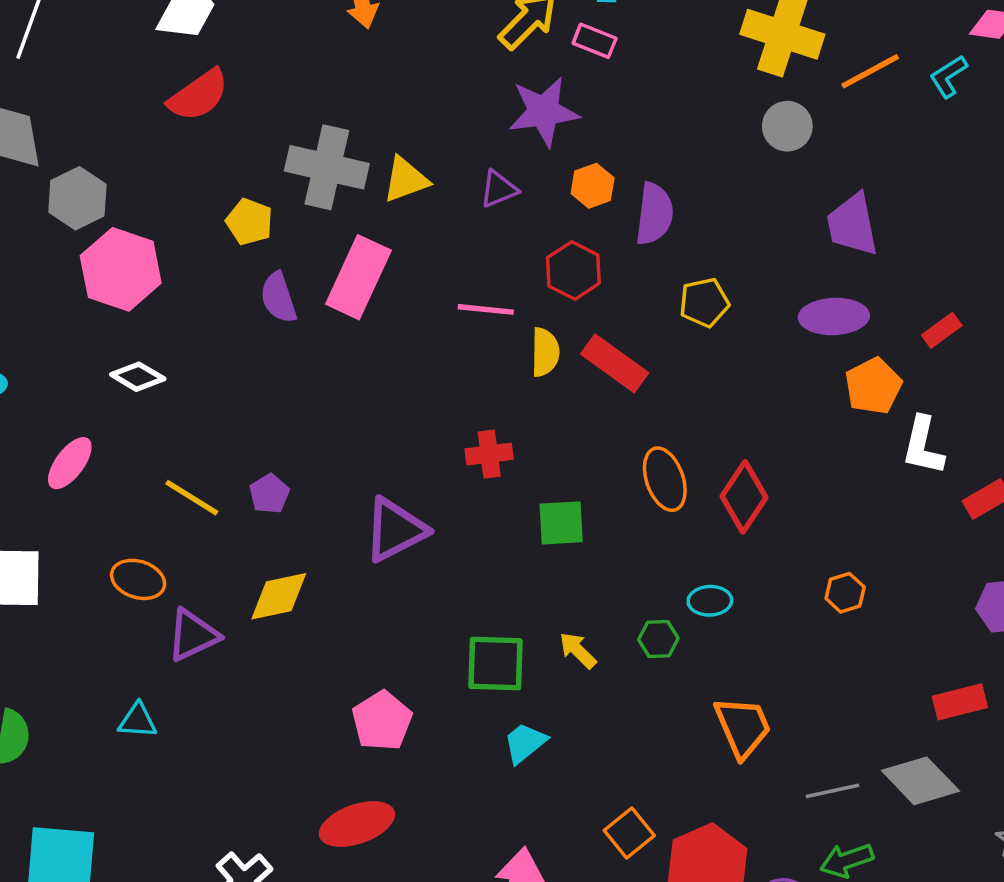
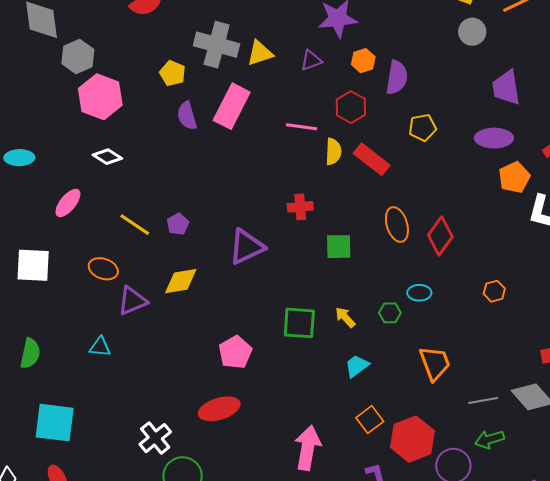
cyan trapezoid: (525, 743) -> (357, 366), moved

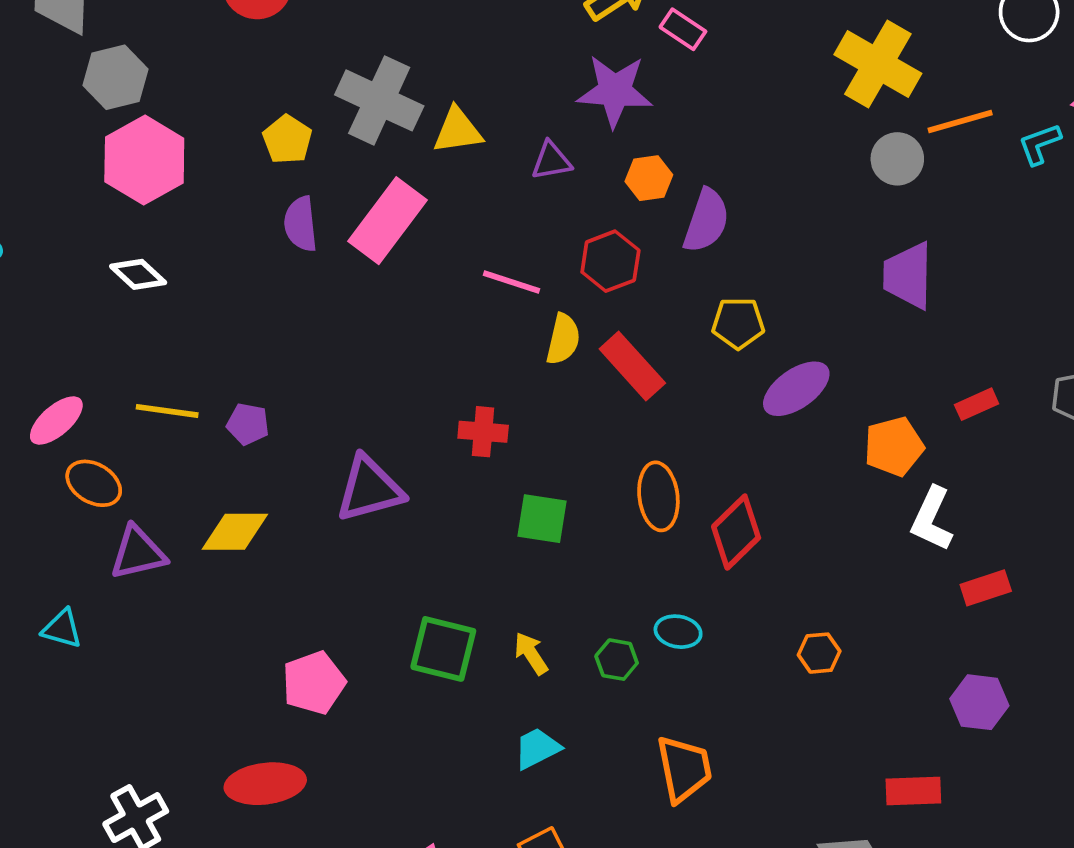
gray circle: (472, 32) -> (897, 159), moved
purple ellipse: (494, 138) -> (796, 389), moved, turned -45
pink ellipse: (68, 203) -> (56, 421), moved
purple pentagon: (178, 224) -> (248, 424), turned 30
yellow line: (135, 225) -> (167, 411), turned -36

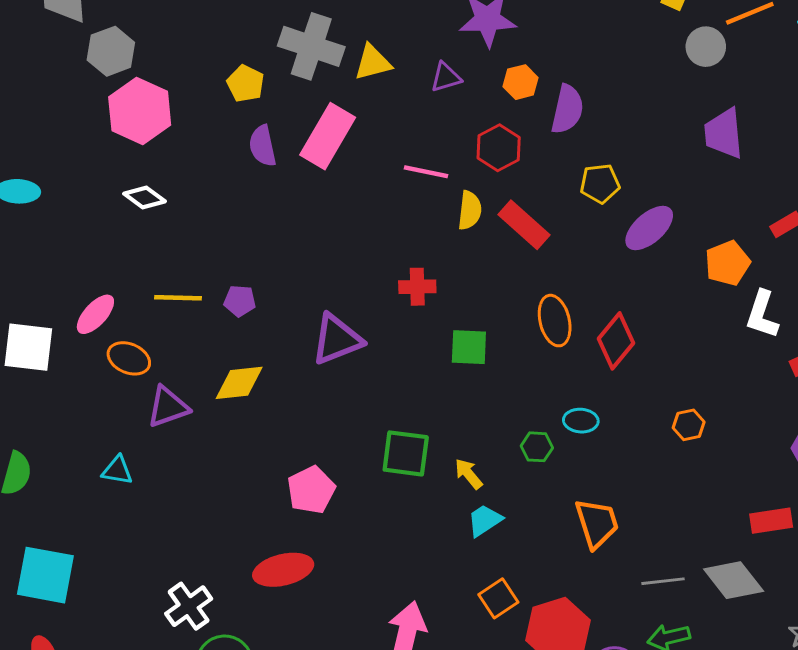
yellow arrow: (531, 653) -> (469, 474), moved

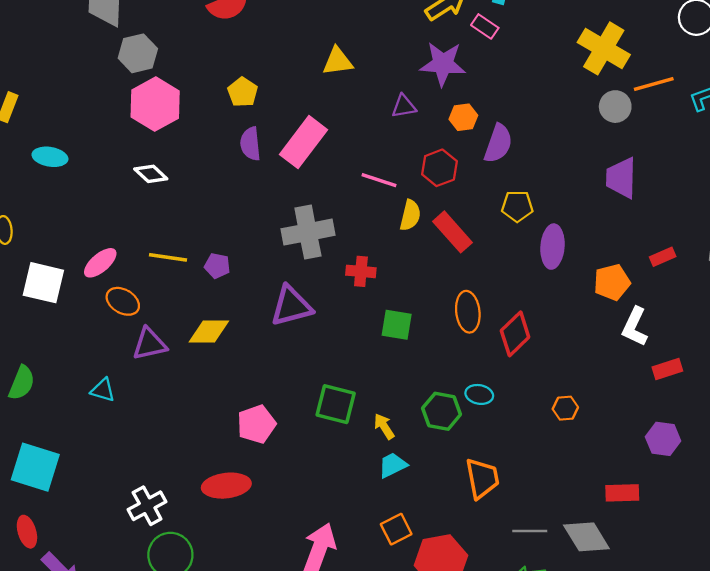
gray cross: (311, 46) -> (308, 232), moved, turned -36
yellow triangle: (373, 62) -> (338, 61), moved
purple ellipse: (649, 228) -> (553, 247), turned -51
green hexagon: (537, 447) -> (442, 411), size x1.5

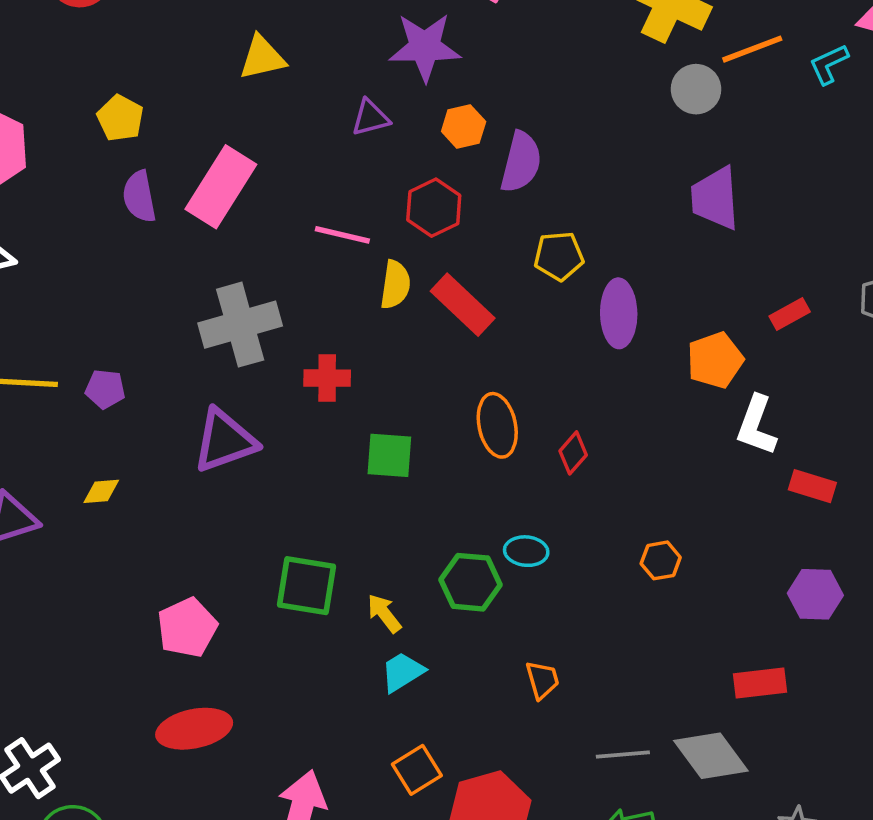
yellow diamond: (209, 331) -> (101, 491), size x0.6
red diamond: (515, 334) -> (573, 453), size x0.6
red rectangle: (667, 369) -> (812, 486), turned 40
orange trapezoid: (482, 478) -> (542, 680), size x0.6
red ellipse: (226, 486) -> (194, 729), moved

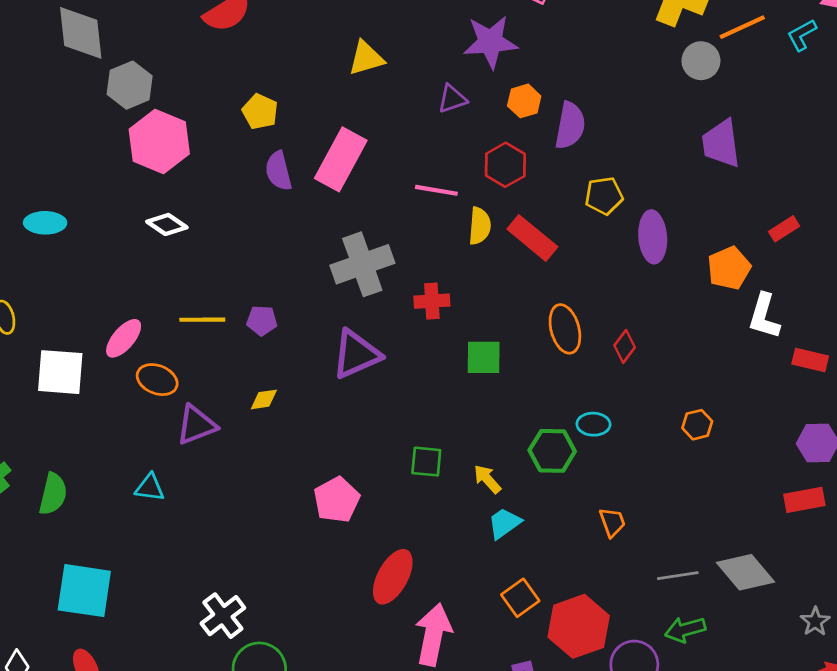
green square: (307, 586) -> (426, 462), size x0.7
red rectangle: (760, 683) -> (804, 500), moved
red ellipse: (194, 729) -> (393, 577), moved, turned -46

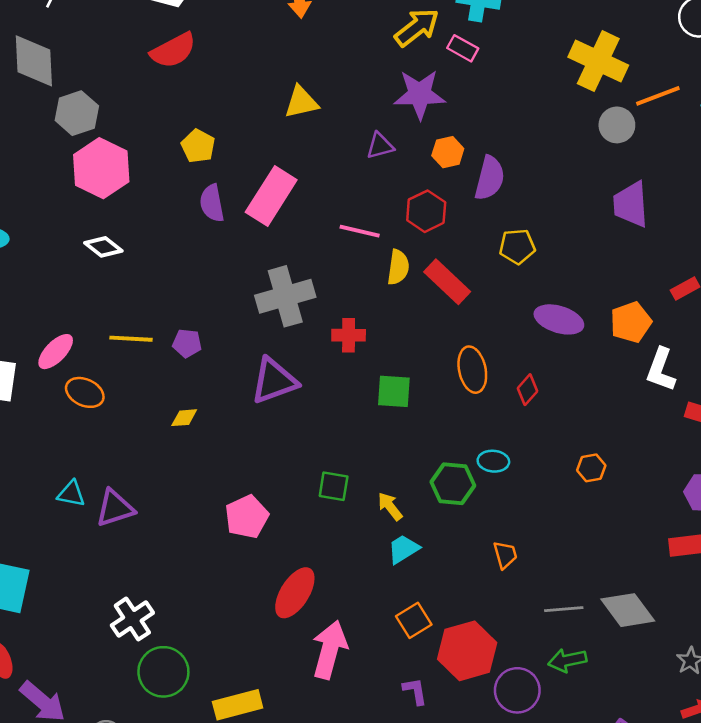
purple ellipse: (653, 237) -> (559, 319), moved, turned -72
purple triangle: (196, 425) -> (115, 508), moved

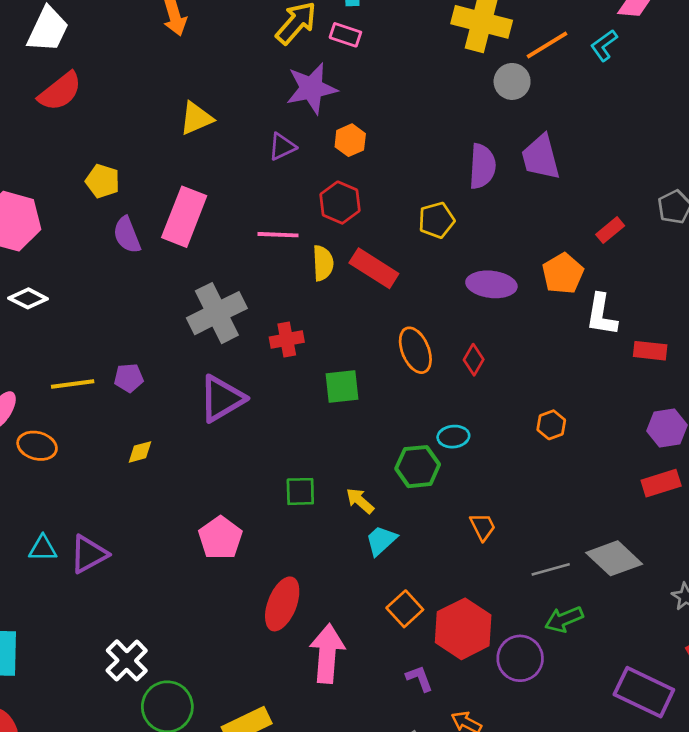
purple semicircle: (490, 178) -> (482, 166), moved

